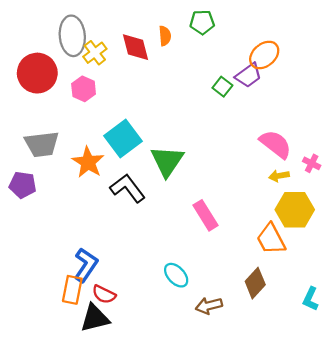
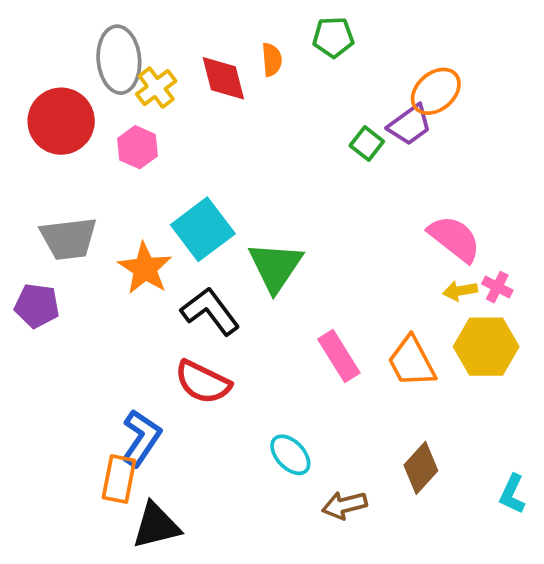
pink cross: (312, 163) -> (497, 287), moved
orange trapezoid: (271, 239) -> (412, 362), moved
red semicircle: (104, 294) -> (203, 382), moved, size x1.4

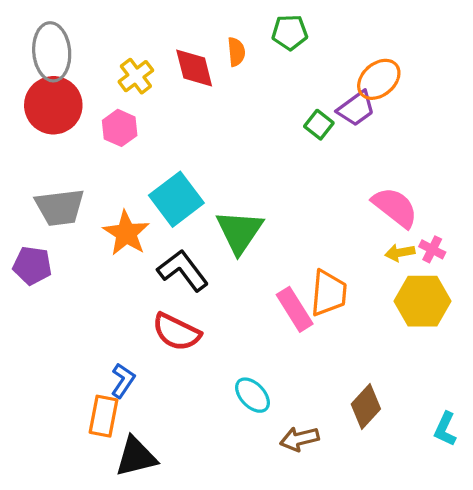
gray ellipse: (119, 60) -> (52, 52), moved
orange trapezoid: (412, 362) -> (329, 293), moved, turned -147
blue L-shape: (141, 438) -> (123, 381), size x0.7

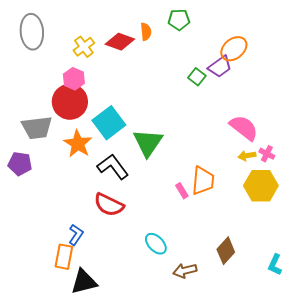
red diamond: (194, 68) -> (120, 42), turned -56
red circle: (53, 105) -> (70, 102), moved
pink rectangle: (295, 309) -> (182, 191), size x0.6

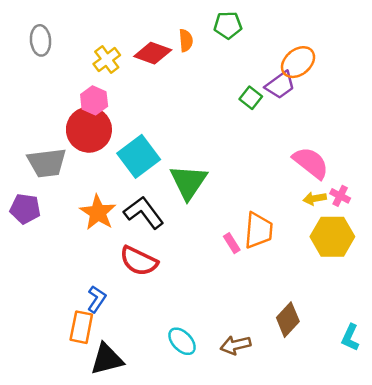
gray ellipse: (32, 32) -> (41, 40), size x0.7
orange star: (78, 144) -> (98, 213), moved
cyan ellipse: (156, 244) -> (182, 341), moved

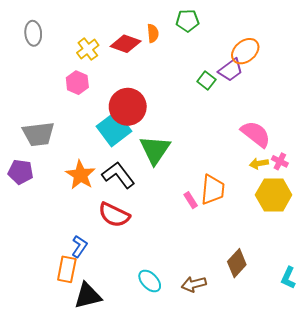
red circle: (89, 130) -> (128, 107), moved

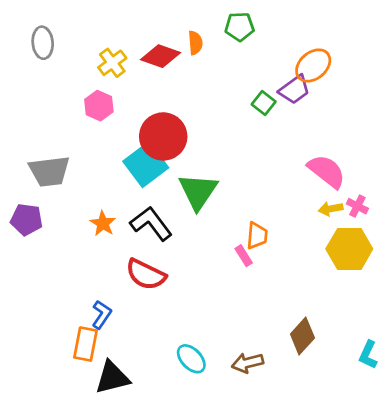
orange star: (80, 175) -> (103, 224), size x0.7
orange trapezoid: (213, 190) -> (257, 236), moved, size x0.7

